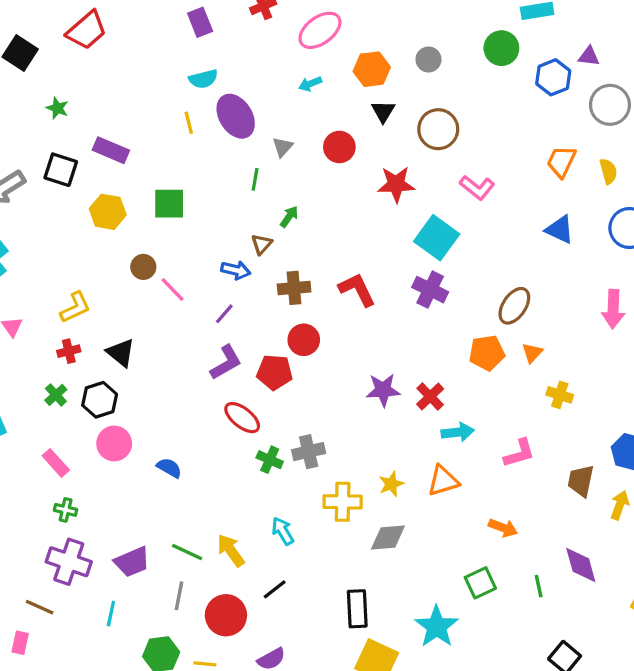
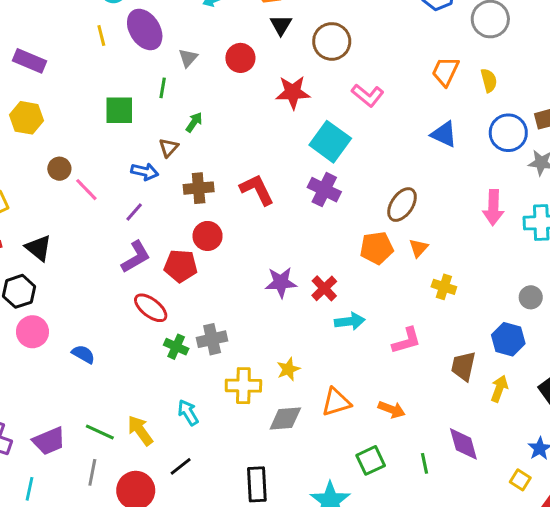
green square: (169, 204) -> (119, 110), moved
orange triangle: (443, 481) -> (336, 402), moved

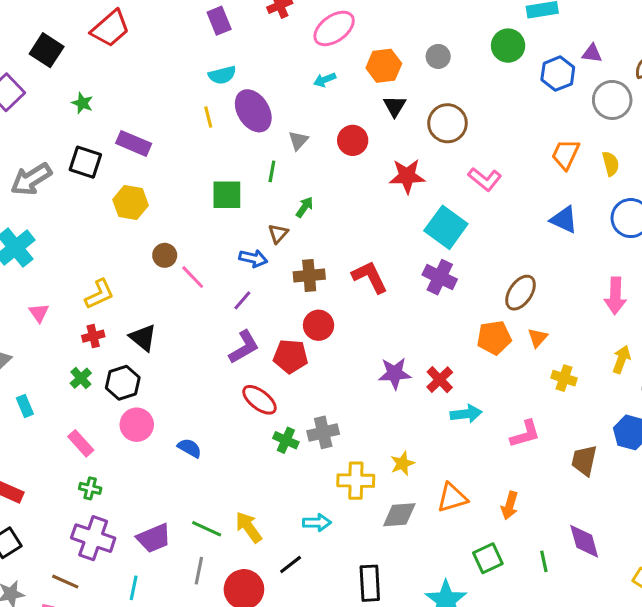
yellow arrow: (499, 389) -> (621, 359), moved
orange arrow: (392, 410) -> (510, 505), turned 85
cyan arrow: (188, 413) -> (317, 523), moved, turned 120

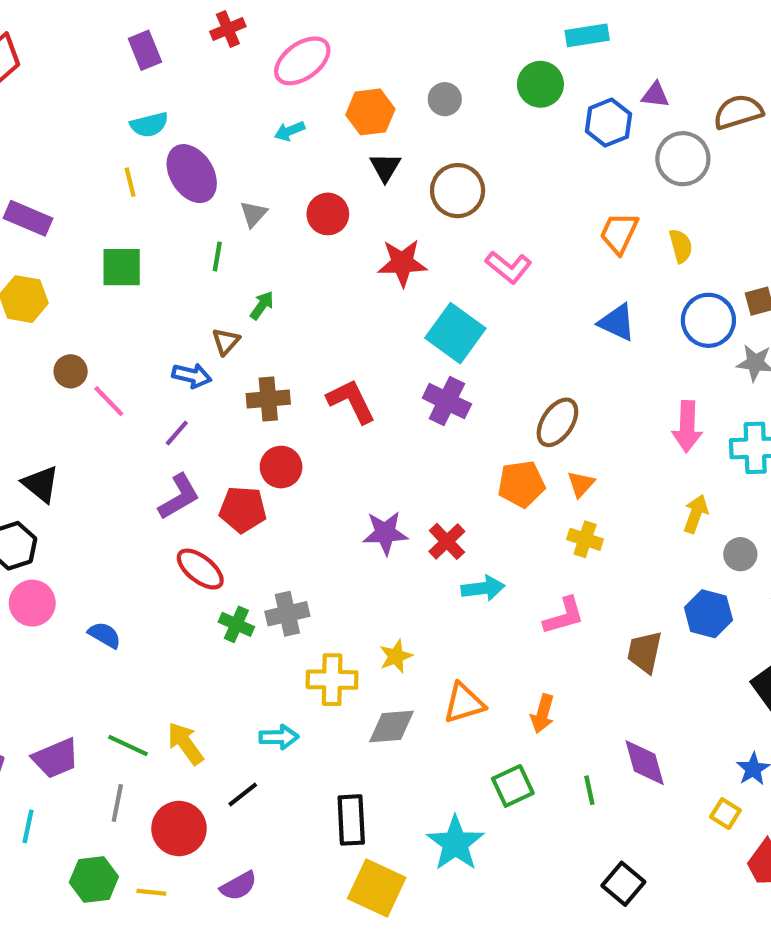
green square: (227, 195) -> (122, 267), moved
yellow cross: (564, 378) -> (585, 539), moved

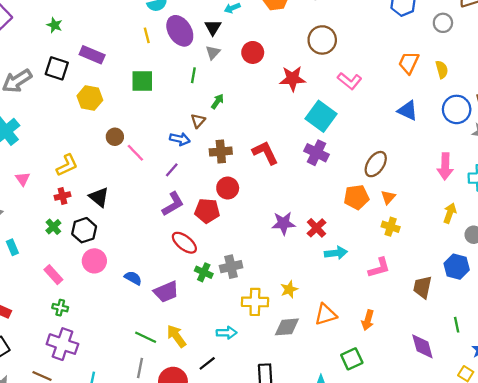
gray circle: (683, 159) -> (443, 23), size x0.7
black triangle: (385, 167) -> (213, 27), moved
purple trapezoid: (56, 758) -> (166, 292), moved
green line: (589, 790) -> (457, 325), moved

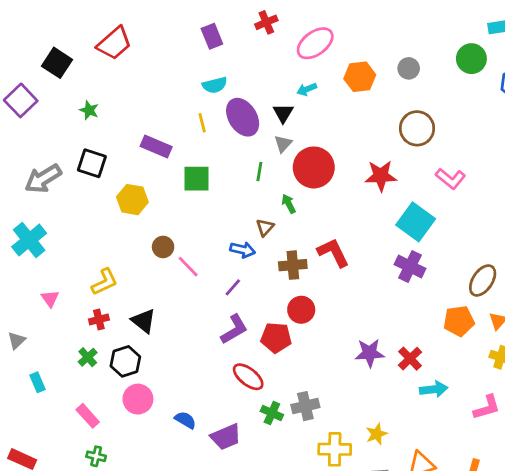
red circle: (253, 52) -> (314, 167), moved, size x1.5
purple rectangle: (92, 55) -> (156, 147), moved
green arrow: (217, 101) -> (289, 204), turned -63
red L-shape: (265, 153) -> (333, 253), moved

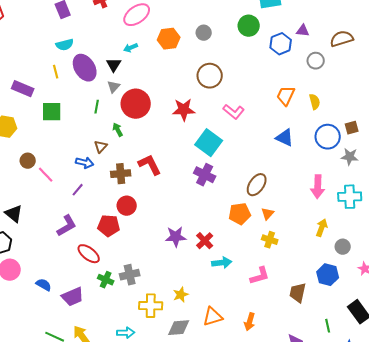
purple L-shape: (234, 329) -> (67, 226), moved

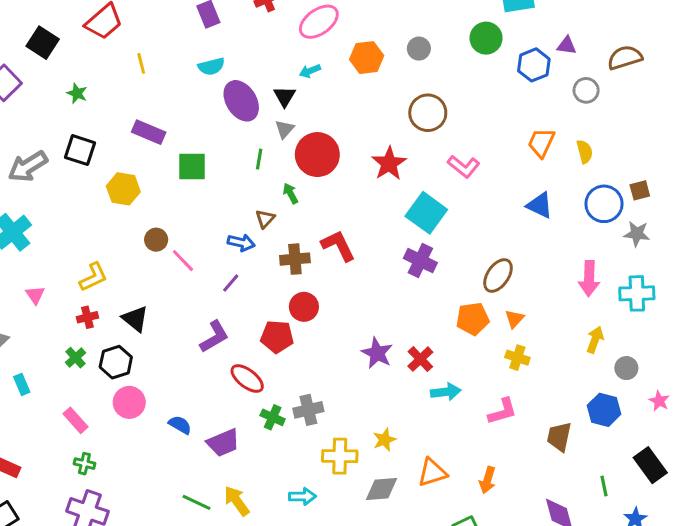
yellow line: (56, 72) -> (141, 63), moved
red star: (184, 110) -> (389, 164), turned -30
purple star: (176, 237) -> (377, 353), turned 30

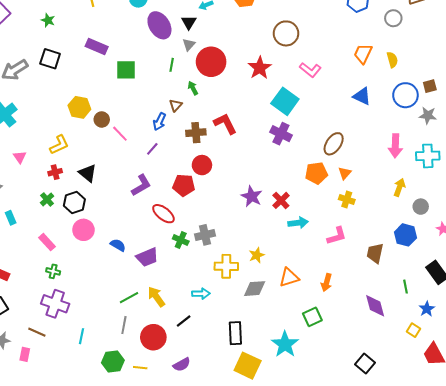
yellow hexagon: (123, 189) -> (79, 107), moved
blue arrow: (241, 243) -> (159, 122), turned 102
green line: (196, 502) -> (129, 298), turned -54

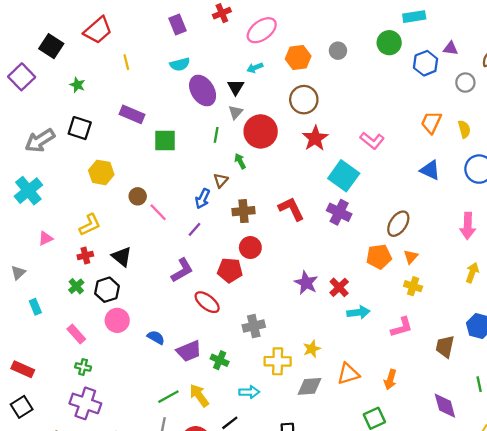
brown circle: (286, 33) -> (304, 100), moved
yellow hexagon: (79, 107) -> (101, 172), moved
red L-shape: (225, 124) -> (291, 209), moved
pink triangle: (20, 157) -> (46, 238), turned 40
green cross: (181, 240) -> (220, 360), moved

